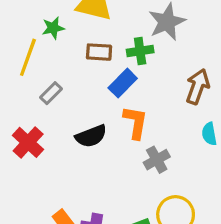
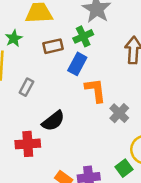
black semicircle: (91, 136) -> (53, 121), moved
red cross: (28, 142) -> (28, 144), moved, turned -30

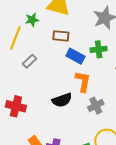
green cross: (83, 36) -> (99, 49), moved
blue rectangle: (77, 64) -> (75, 56), turned 72
black semicircle: (53, 121) -> (62, 100), moved

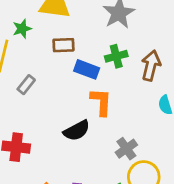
gray cross: (96, 106) -> (126, 149), moved

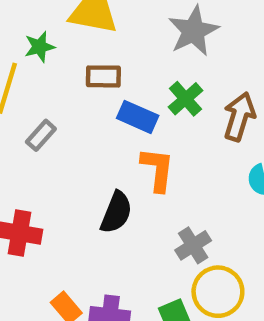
green cross: (116, 56) -> (186, 99), turned -30
black semicircle: (77, 131) -> (116, 212), turned -44

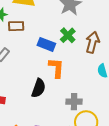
brown rectangle: (103, 76) -> (16, 26), moved
gray cross: (193, 245) -> (74, 102), turned 35

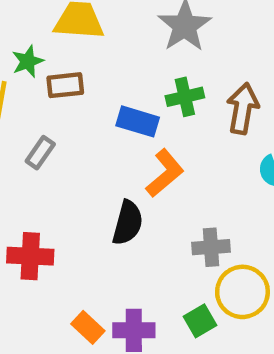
green cross: (68, 35) -> (185, 97), turned 35
orange L-shape: (56, 68) -> (165, 173), turned 50

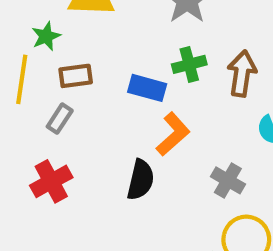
brown rectangle: (65, 85) -> (76, 76), moved
gray cross: (211, 247) -> (228, 180), moved, turned 36
red cross: (30, 256) -> (51, 181), moved, turned -30

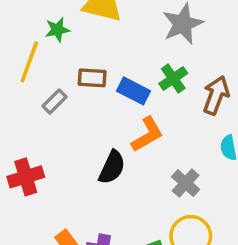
green cross: (189, 64) -> (173, 78), turned -32
brown rectangle: (76, 76) -> (92, 78), moved
red cross: (51, 181) -> (26, 177), moved

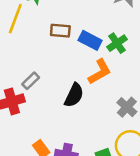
green cross: (173, 78) -> (117, 43), moved
gray rectangle: (54, 101) -> (31, 81), moved

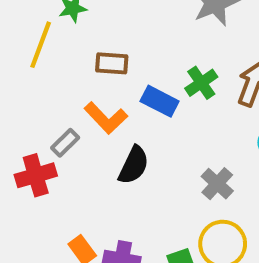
blue rectangle: (90, 40) -> (160, 101), moved
orange L-shape: (100, 72) -> (106, 118), moved, turned 76

